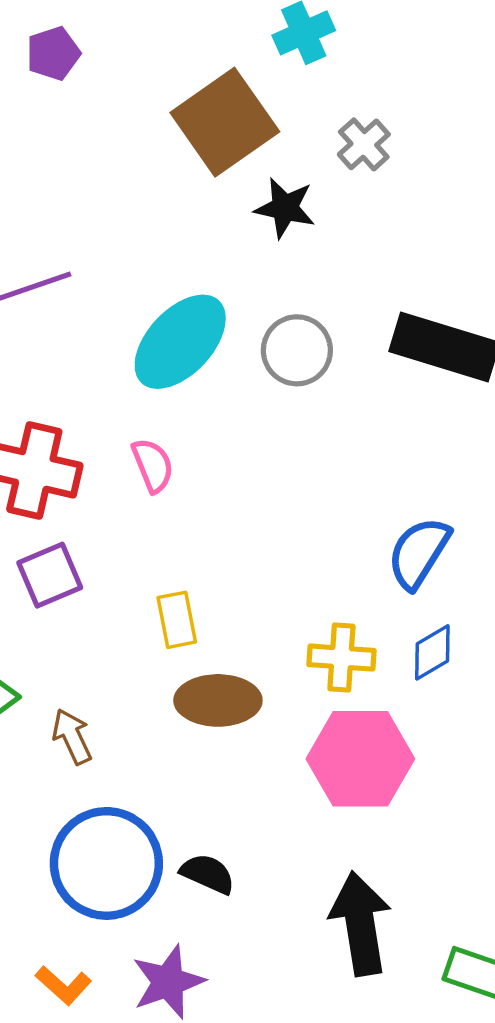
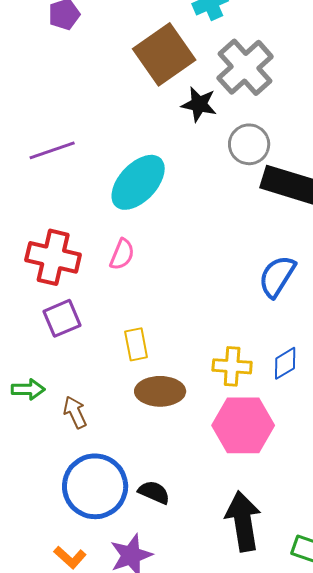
gray cross: (364, 144) -> (245, 67), size x1.8
gray circle: (297, 350) -> (249, 144), moved
pink semicircle: (153, 465) -> (122, 254), turned 44
blue semicircle: (419, 553) -> (277, 276), moved

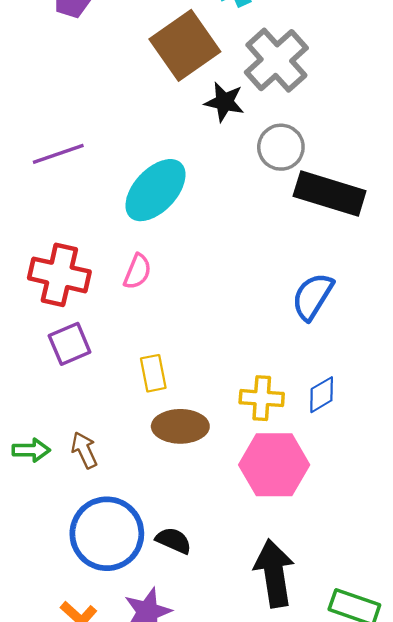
green arrow: (28, 389) -> (31, 450), moved

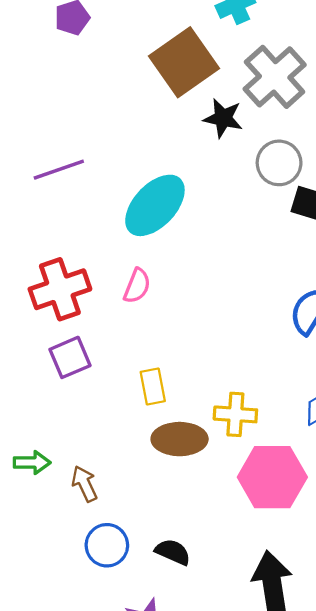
red cross: (59, 275) -> (60, 289), turned -32
yellow cross: (262, 398) -> (235, 414), moved
brown arrow: (84, 450) -> (85, 484), moved
blue circle: (107, 534) -> (107, 545), size x0.6

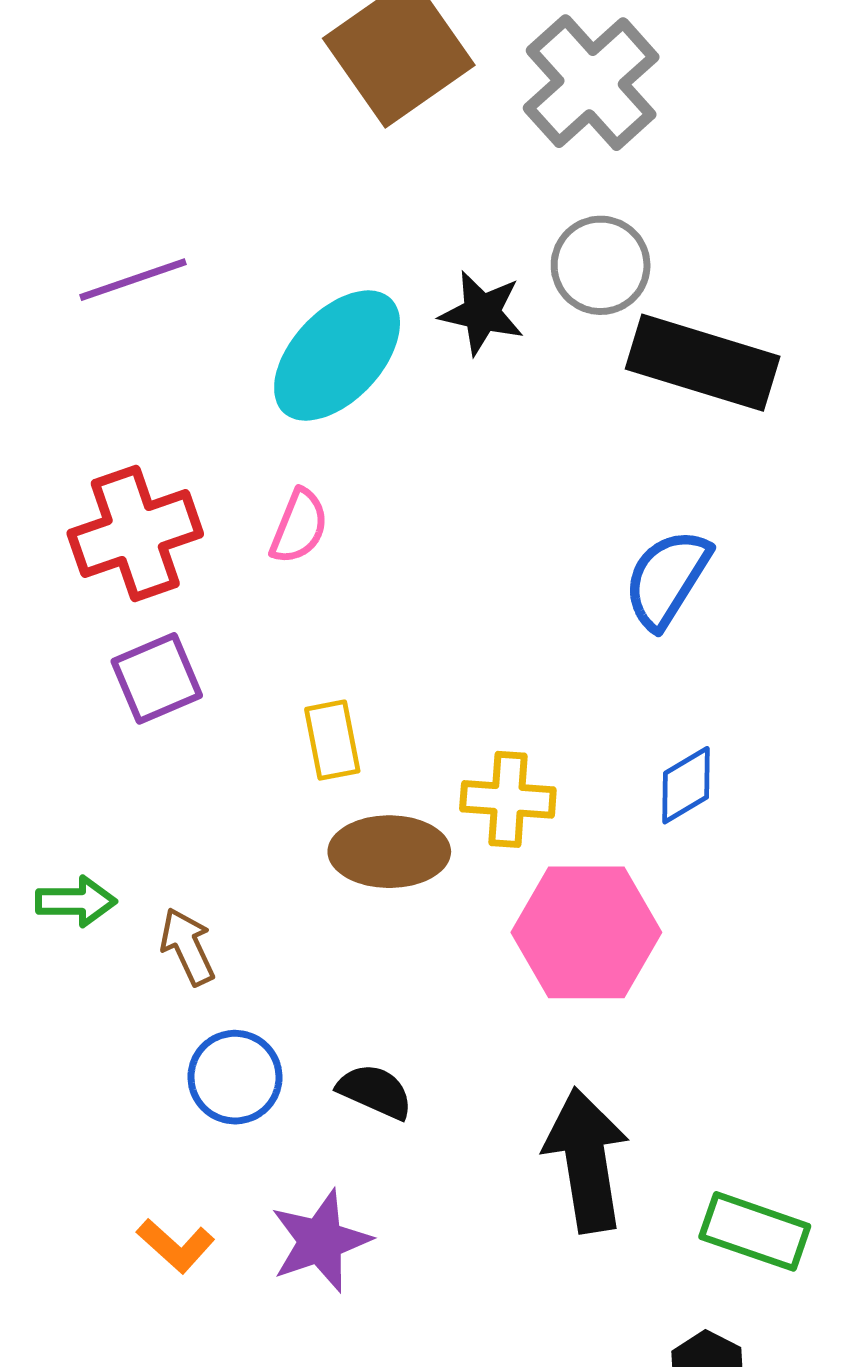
black star: (223, 118) -> (482, 313), moved

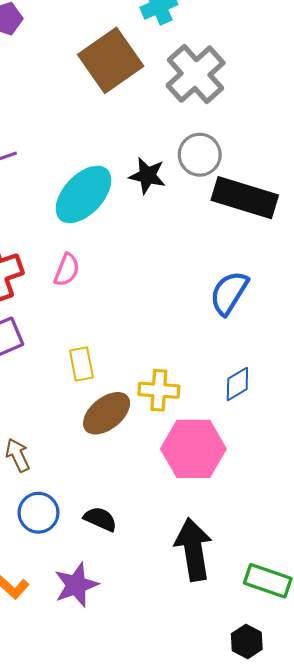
brown ellipse: (389, 852) -> (107, 413), turned -39

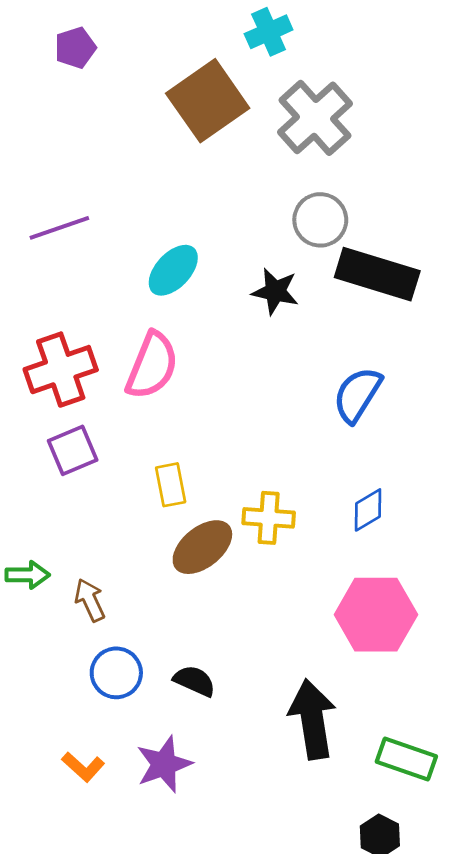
black star: (147, 176) -> (275, 291), moved
cyan ellipse: (84, 194) -> (173, 270), size x0.7
pink semicircle: (67, 270) -> (152, 366), size x1.6
pink hexagon: (193, 449) -> (376, 615), moved

